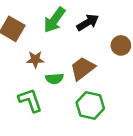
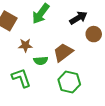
black arrow: (88, 22) -> (78, 18), moved

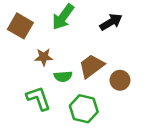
brown circle: (94, 34) -> (120, 80), moved
green hexagon: (69, 82) -> (84, 109), moved

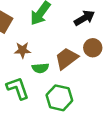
brown circle: (120, 80) -> (93, 48), moved

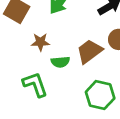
green hexagon: (59, 98) -> (100, 95), moved

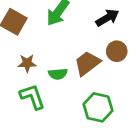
brown star: (40, 42) -> (27, 63), moved

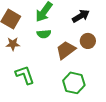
brown star: (27, 63) -> (13, 44), moved
green semicircle: (58, 74) -> (44, 34), moved

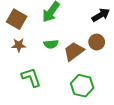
black arrow: (81, 16) -> (101, 15), moved
green semicircle: (44, 34) -> (51, 44), moved

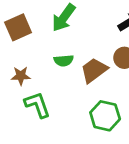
brown square: (17, 19) -> (18, 27), turned 36
brown star: (19, 45) -> (21, 76), moved

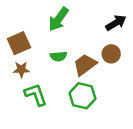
brown square: (18, 27) -> (19, 43), moved
green hexagon: (105, 116) -> (82, 96), moved

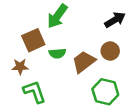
brown square: (19, 43) -> (33, 40), moved
green hexagon: (82, 96) -> (105, 92), moved

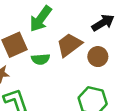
brown trapezoid: (84, 62) -> (69, 45), moved

